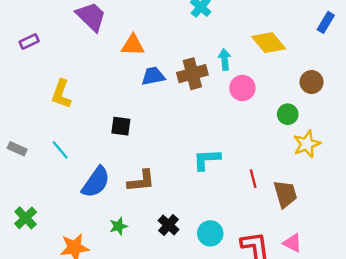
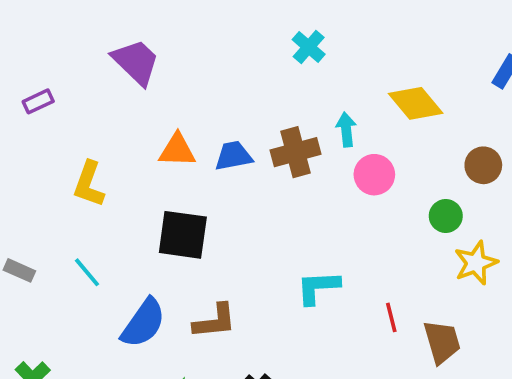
orange triangle: (133, 45) -> (177, 150), moved
black square: (121, 126) -> (183, 235), size x1.6

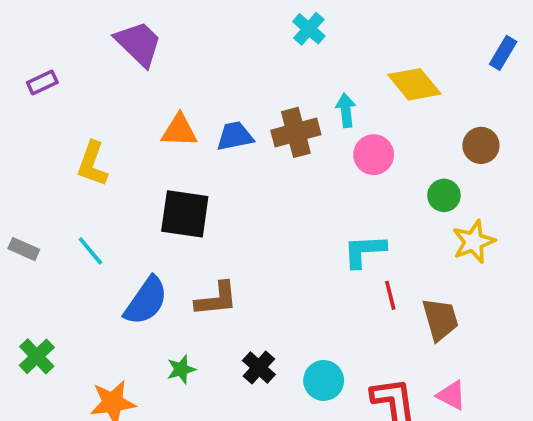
cyan L-shape: (318, 287) -> (364, 251), moved

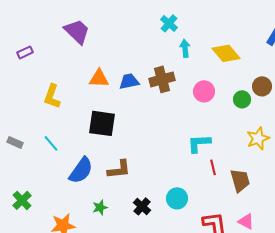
cyan arrow: (346, 110) -> (185, 48), moved
green circle: (444, 195) -> (242, 99), moved
cyan circle: (324, 380) -> (177, 198), moved

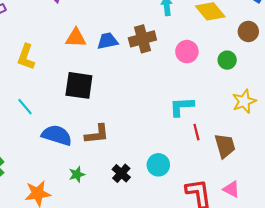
brown circle: (262, 86) -> (248, 31), moved
blue semicircle: (81, 170) -> (57, 135), turned -108

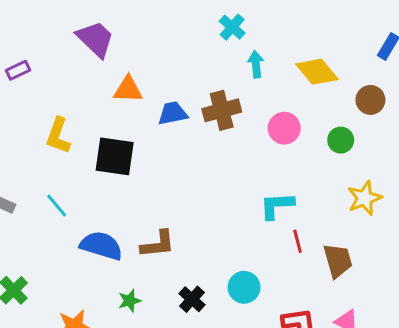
orange triangle: (76, 38) -> (128, 90), moved
black square: (79, 85) -> (115, 156), moved

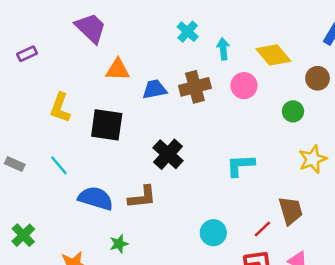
cyan cross: (232, 27) -> (188, 32), moved
pink circle: (284, 128) -> (244, 86), moved
red line: (298, 241) -> (262, 229), moved, turned 60
black cross: (192, 299) -> (168, 154), moved, size x1.4

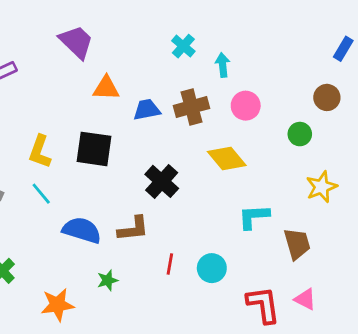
yellow diamond: (273, 55) -> (227, 158), moved
yellow L-shape: (60, 108) -> (40, 152), moved
cyan L-shape: (240, 165) -> (254, 217), moved
red line: (262, 229) -> (170, 264), moved, turned -36

